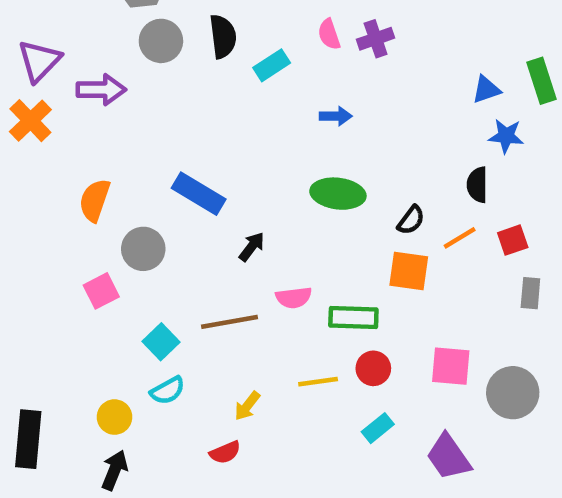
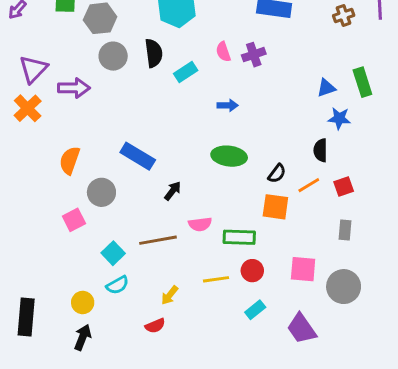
gray rectangle: (530, 293) -> (345, 230), moved

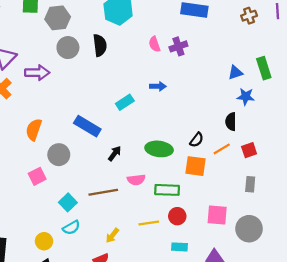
cyan rectangle: (186, 72) -> (125, 102), moved
green ellipse: (229, 156) -> (159, 149), moved
cyan rectangle: (255, 310) -> (180, 247), turned 42

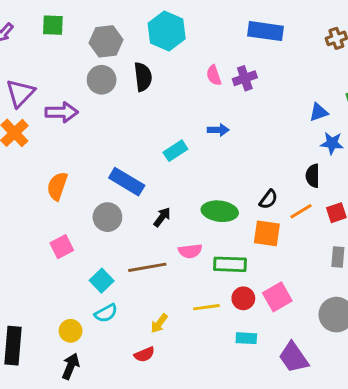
gray hexagon: (58, 18) -> (106, 41), moved
gray circle: (59, 155) -> (107, 217), moved
pink square: (217, 215) -> (277, 297), moved, turned -35

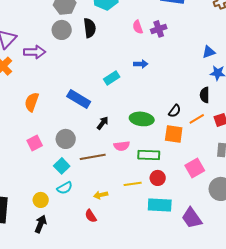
gray circle: (107, 217) -> (66, 139), moved
pink square: (277, 297) -> (195, 168), moved
yellow arrow: (159, 323) -> (101, 195), turned 40
cyan rectangle: (246, 338) -> (160, 205), size x1.6
red semicircle: (144, 354) -> (91, 216), turned 80

